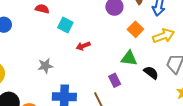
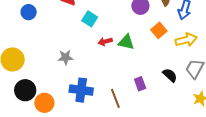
green triangle: (129, 58) -> (126, 42), moved
purple rectangle: (115, 80) -> (140, 84), moved

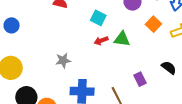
blue circle: (29, 12) -> (12, 25), moved
cyan square: (90, 19) -> (98, 18), moved

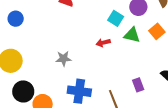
cyan square: (98, 18) -> (116, 18), moved
green triangle: (122, 39) -> (132, 35), moved

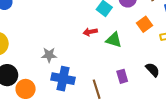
green triangle: (132, 35) -> (114, 40), moved
gray star: (64, 59) -> (49, 55), moved

